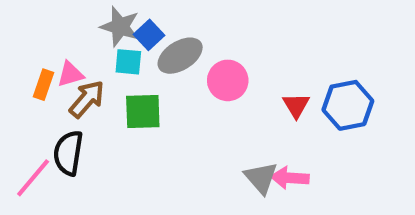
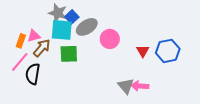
cyan square: (128, 62) -> (62, 30), size x1.6
pink line: (33, 178) -> (20, 62), moved

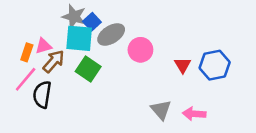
green square: (69, 54) -> (88, 69), turned 36
pink arrow: (140, 86) -> (194, 114), moved

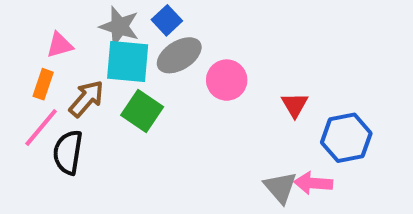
blue square: (92, 22) -> (167, 20), moved
pink triangle: (43, 46) -> (60, 45), moved
blue hexagon: (215, 65) -> (346, 138), moved
gray triangle: (161, 110) -> (280, 187), moved

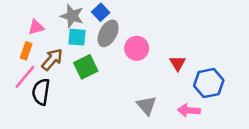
gray ellipse: (179, 55) -> (108, 33), turned -30
cyan square: (128, 62) -> (77, 37), size x0.7
green square: (142, 111) -> (86, 67), turned 30
gray triangle: (280, 187) -> (147, 105), moved

